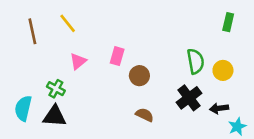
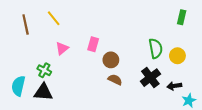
brown semicircle: (145, 115) -> (115, 80), moved

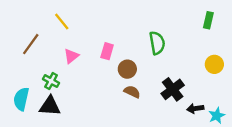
brown line: (26, 25) -> (31, 44), moved, turned 48
green semicircle: (156, 48) -> (157, 43), moved
yellow circle: (177, 56) -> (214, 64), moved
black arrow: (174, 86) -> (195, 108), moved

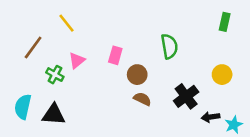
yellow circle: (214, 64) -> (222, 75), moved
green cross: (51, 81) -> (55, 75), moved

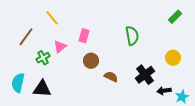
green rectangle: (225, 22) -> (175, 17), turned 32
pink rectangle: (115, 55) -> (84, 36), moved
green cross: (55, 75) -> (43, 58), turned 32
brown circle: (137, 75) -> (91, 61), moved

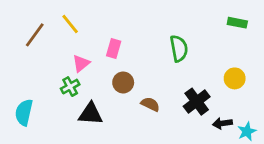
green rectangle: (175, 17) -> (237, 23), turned 56
brown line: (26, 37) -> (35, 35), moved
green cross: (43, 58) -> (70, 87), moved
black triangle: (42, 89) -> (91, 114), moved

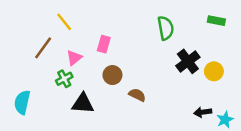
brown line: (35, 35) -> (43, 48), moved
green semicircle: (179, 48) -> (166, 28), moved
black cross: (197, 102) -> (188, 61), moved

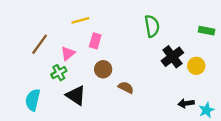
green rectangle: (216, 21) -> (206, 31), moved
yellow line: (64, 22) -> (80, 20), moved, turned -66
cyan semicircle: (22, 102) -> (33, 100), moved
black triangle: (83, 103) -> (76, 95), turned 30

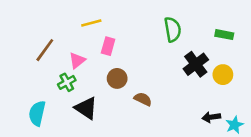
green rectangle: (206, 31) -> (224, 35), moved

